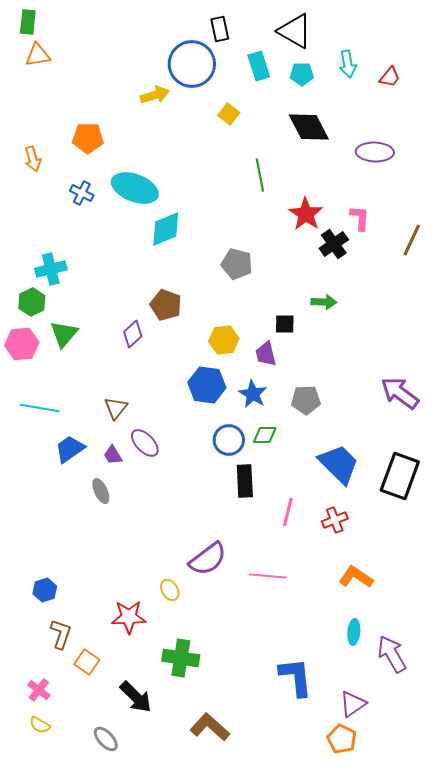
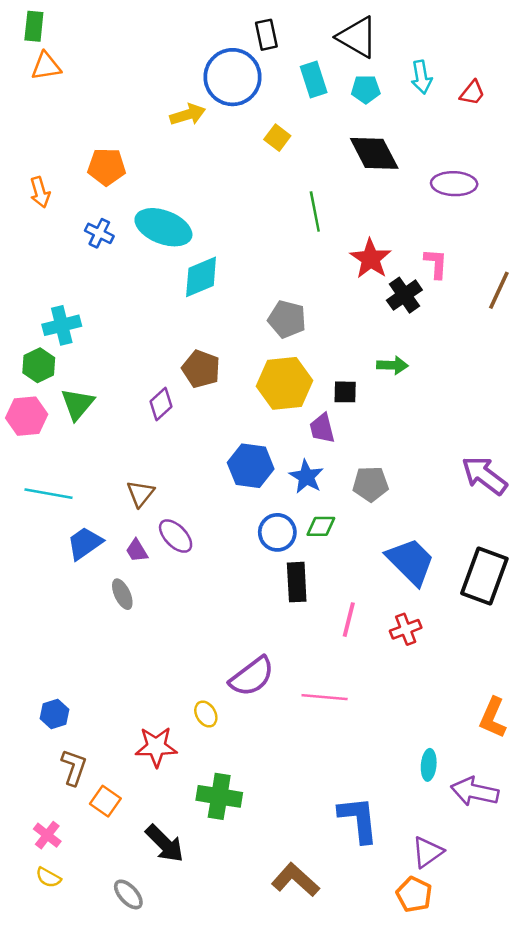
yellow hexagon: (224, 340) -> (285, 383), moved, size x1.5
orange L-shape: (356, 577) -> (493, 718), moved, turned -100
purple arrow: (392, 654) -> (475, 792), turned -48
brown L-shape: (210, 727) -> (295, 880), moved

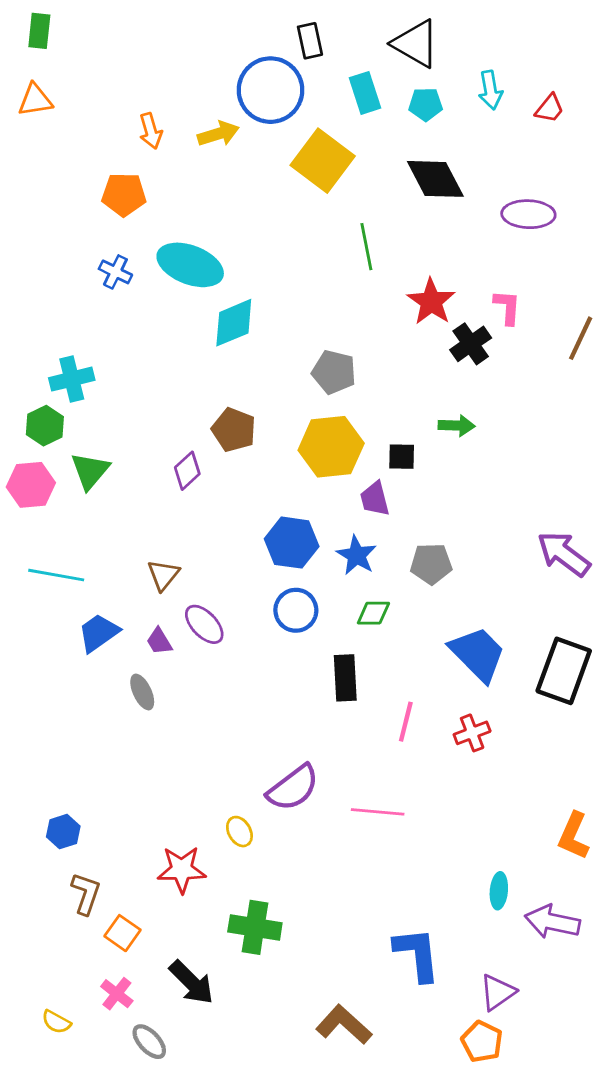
orange triangle: (46, 66) -> (35, 100), moved
yellow square: (277, 138) -> (323, 161), size x2.0
orange arrow: (40, 192) -> (151, 131), moved
blue circle: (277, 532) -> (296, 610), moved
pink cross: (47, 835) -> (117, 994), moved

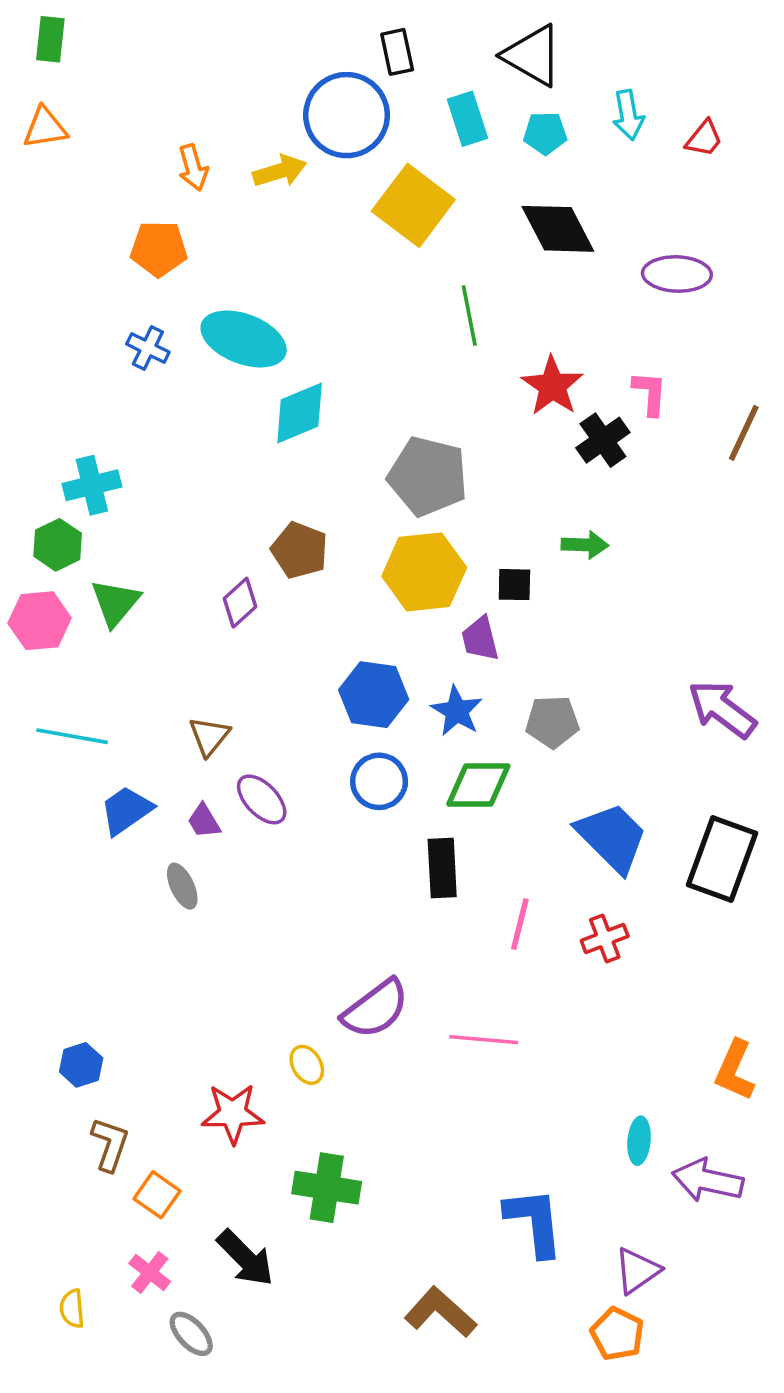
gray pentagon: (334, 372) -> (428, 476), size x1.4
green diamond: (373, 613) -> (478, 785), size x1.5
yellow semicircle: (56, 1022) -> (72, 1309), turned 56

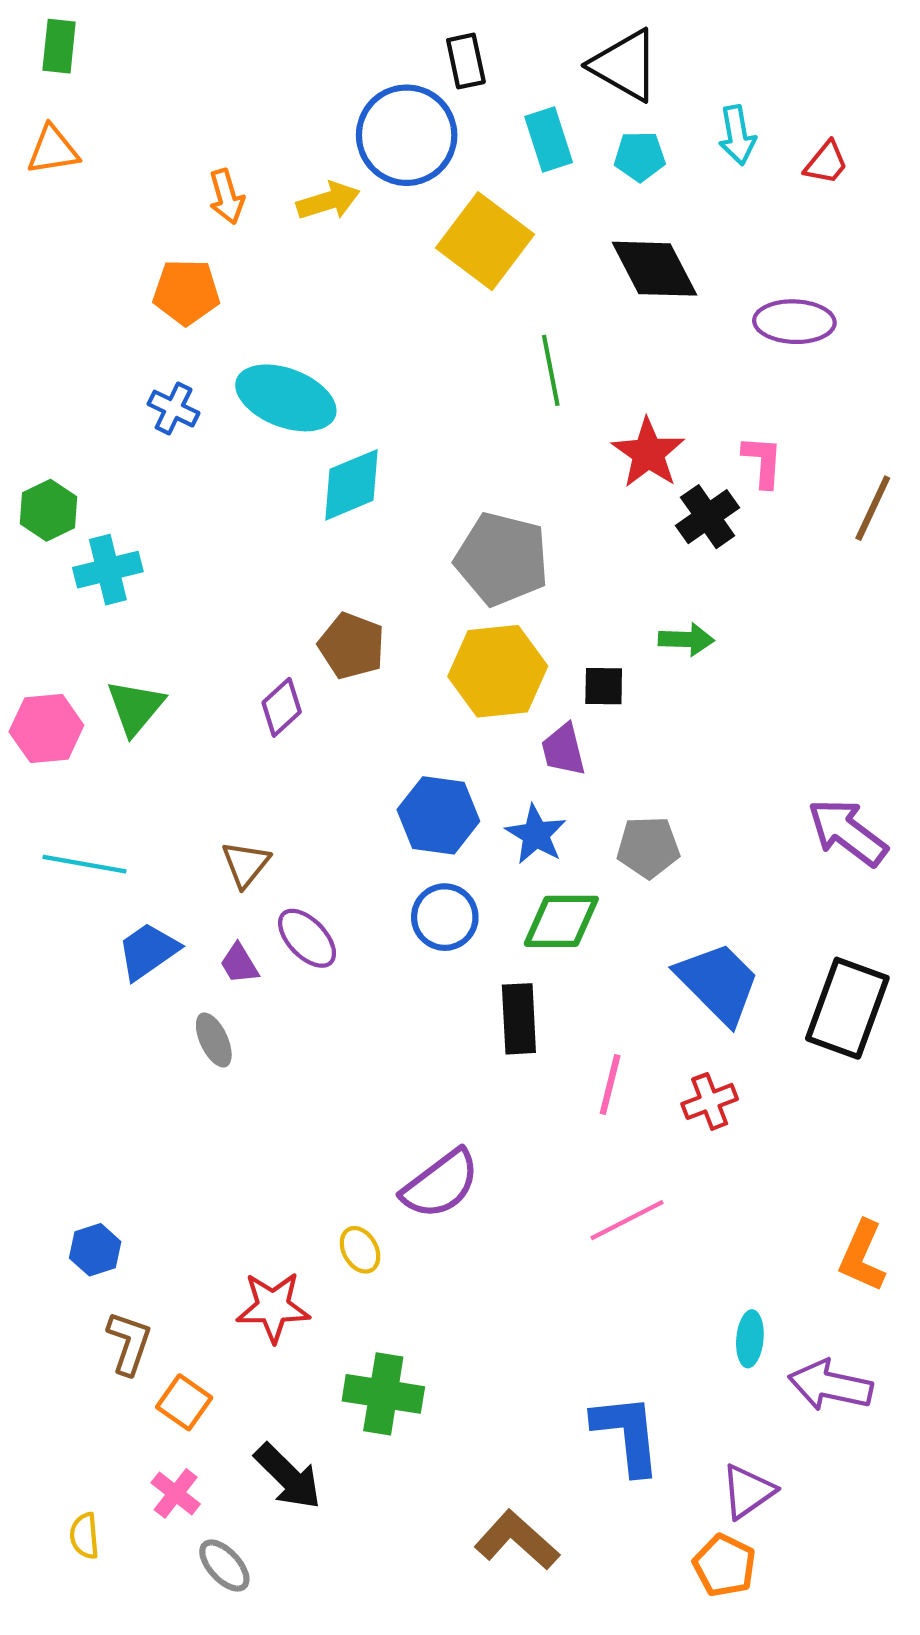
green hexagon: (58, 545) -> (49, 510), moved
pink line: (484, 1040) -> (627, 1220), moved, turned -32

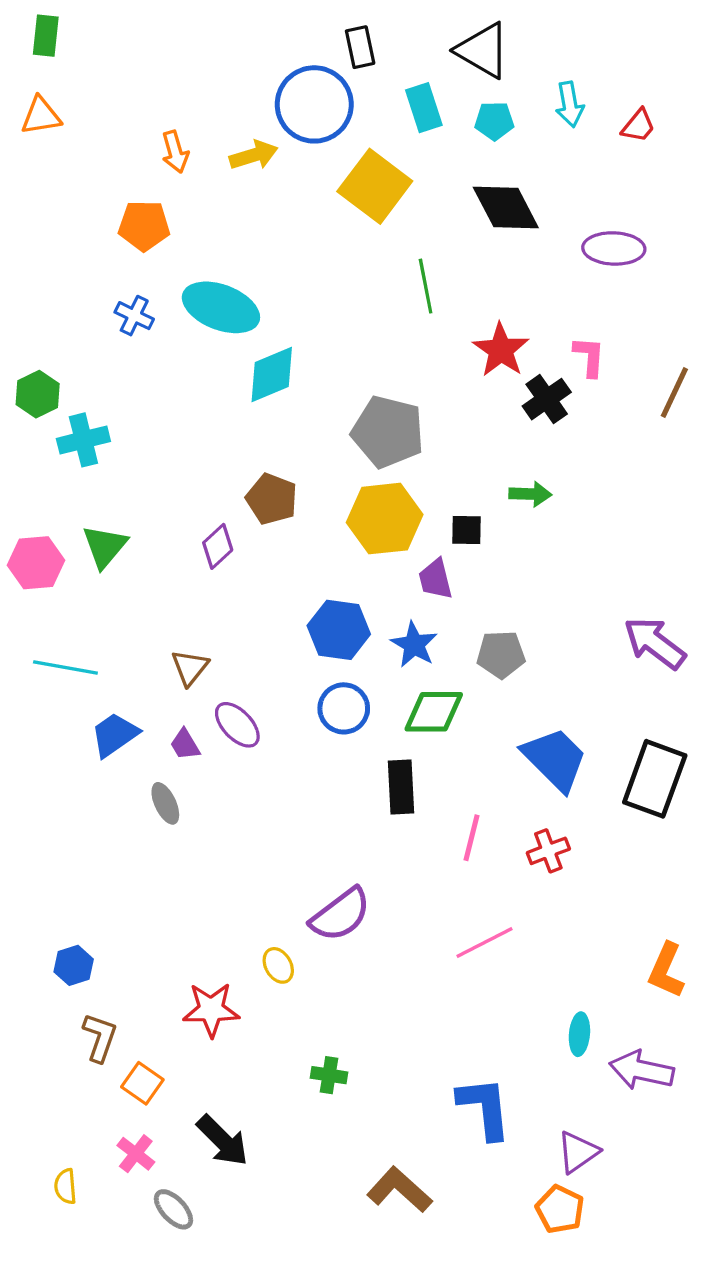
green cross: (383, 1394) -> (329, 1075), moved, size x0.6

